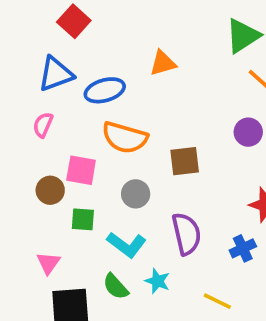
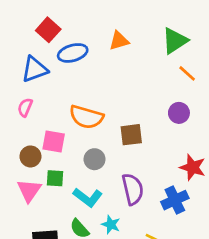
orange triangle: (163, 63) -> (119, 41), moved
blue ellipse: (105, 90) -> (73, 53), moved
blue cross: (243, 248) -> (175, 200), size x1.4
pink triangle: (48, 263) -> (29, 191), moved, size x1.4

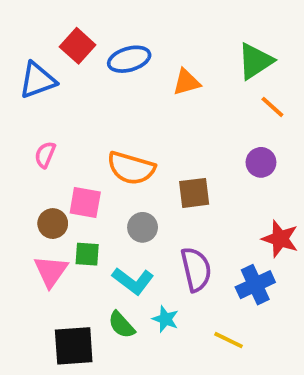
orange triangle: (119, 41) -> (186, 82), moved
blue ellipse: (73, 53) -> (129, 59), moved
blue triangle: (35, 69) -> (37, 80), moved

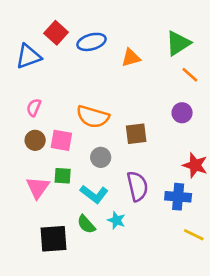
brown circle: (53, 224) -> (35, 140), moved
blue cross: (255, 285) -> (178, 197), turned 30
yellow line: (229, 340) -> (194, 235), moved

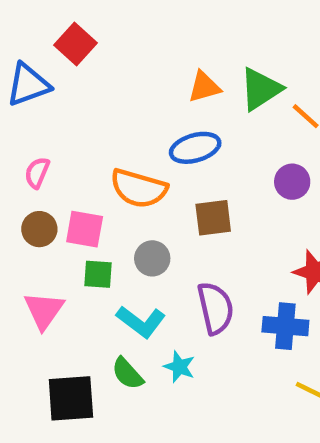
blue ellipse: (91, 42) -> (195, 148), moved
green triangle: (178, 43) -> (261, 89), moved
green square: (63, 176) -> (98, 274), moved

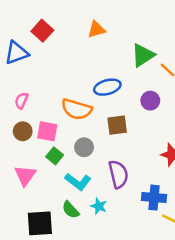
orange triangle: (204, 87) -> (96, 29), moved
purple circle: (292, 182) -> (150, 101), moved
green square: (98, 274) -> (55, 156), turned 35
blue cross: (285, 326) -> (154, 198), moved

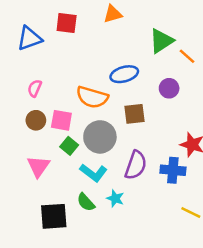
red square: (42, 31) -> (67, 23), moved, turned -35
gray circle: (84, 147) -> (100, 137), size x1.6
purple semicircle: (118, 174) -> (136, 165), turned 32
blue cross: (154, 198) -> (173, 170), moved

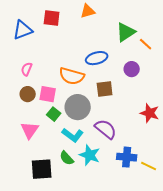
purple semicircle: (136, 165) -> (106, 129), turned -70
blue cross: (173, 170) -> (127, 157), moved
cyan star: (115, 198) -> (90, 155), size x1.5

